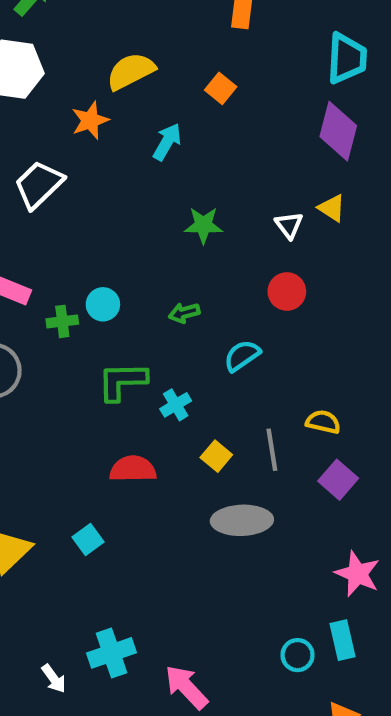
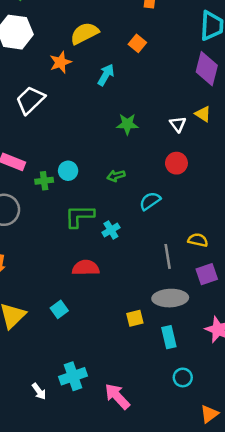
yellow square: (216, 456) -> (135, 318), moved, turned 36
purple square: (338, 480) -> (207, 274), turned 30
gray ellipse: (242, 520) -> (170, 298), moved
cyan rectangle: (342, 640) -> (169, 337), moved

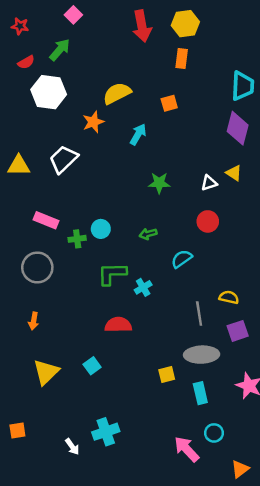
orange square: (137, 43) -> (169, 103), turned 35
white triangle: (178, 124) -> (209, 183), turned 49
pink arrow: (117, 396) -> (187, 449), moved

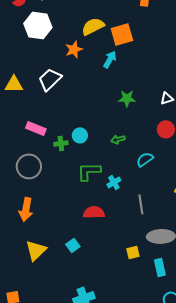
orange square: (169, 103) -> (122, 34), moved, size x1.6
gray line: (199, 314) -> (141, 204), moved
orange arrow: (34, 321) -> (26, 209), size x1.6

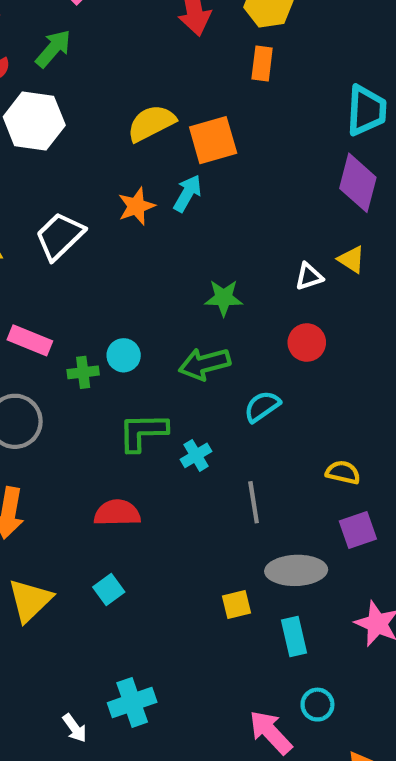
orange star: (74, 49) -> (136, 206), moved
green star: (127, 98) -> (224, 298), moved
green arrow: (118, 139) -> (205, 364), size x1.6
red semicircle: (94, 212) -> (117, 513), moved

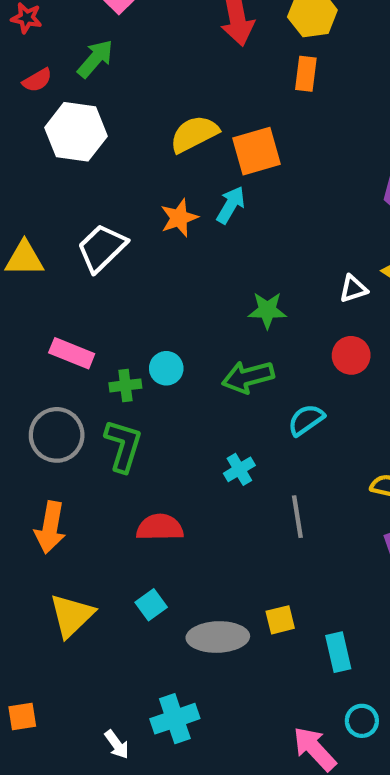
green L-shape: (143, 432) -> (123, 446), moved, turned 108
gray ellipse: (296, 570) -> (218, 637), moved

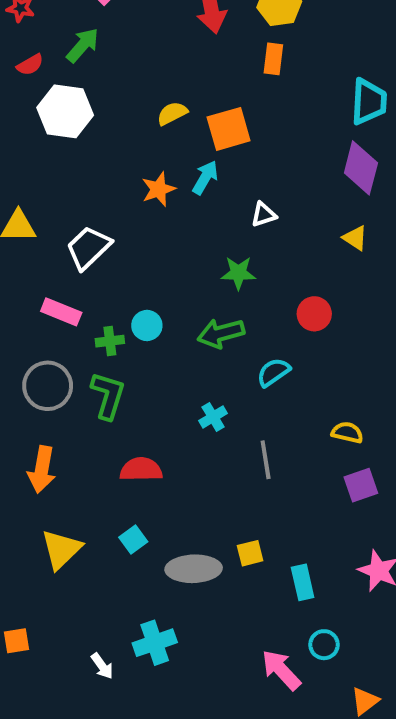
yellow semicircle: (194, 134) -> (172, 113), size x0.7
white trapezoid: (102, 248) -> (88, 248), moved
white triangle: (353, 289) -> (264, 215), moved

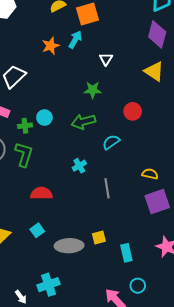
white triangle: (264, 215) -> (106, 59), turned -40
yellow triangle: (355, 238) -> (154, 71), size x1.5
purple square: (361, 485) -> (157, 202), size x1.4

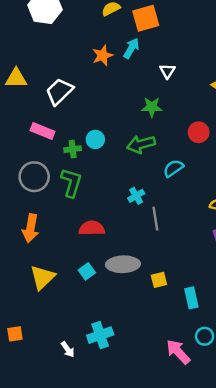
gray line: (107, 188) -> (155, 219), moved
gray ellipse: (69, 246) -> (123, 264), moved

